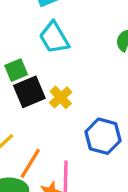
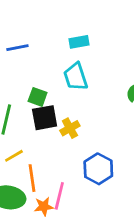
green square: (16, 70) -> (38, 97), turned 30
orange line: (30, 163) -> (32, 178), turned -52

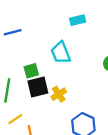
cyan rectangle: (79, 42) -> (78, 20), moved
green square: (38, 97) -> (31, 71), turned -32

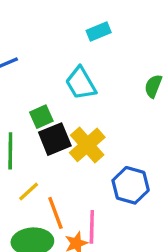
yellow cross: (59, 94) -> (87, 145), size x1.5

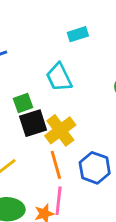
orange line: (55, 213) -> (56, 165), moved

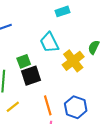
yellow cross: (60, 130) -> (73, 61), moved

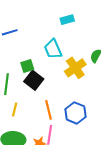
black square: (31, 76) -> (34, 80), turned -36
yellow line: (13, 107) -> (15, 110), turned -40

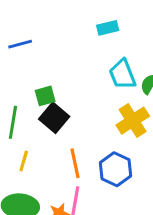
cyan trapezoid: (53, 49) -> (122, 74), moved
yellow cross: (75, 68) -> (133, 121), moved

